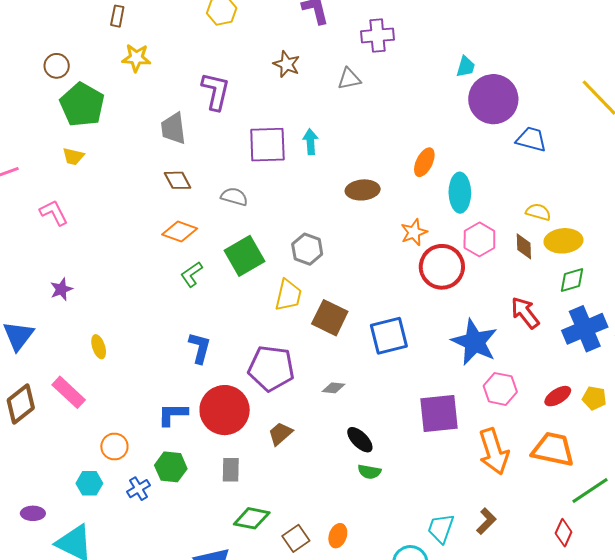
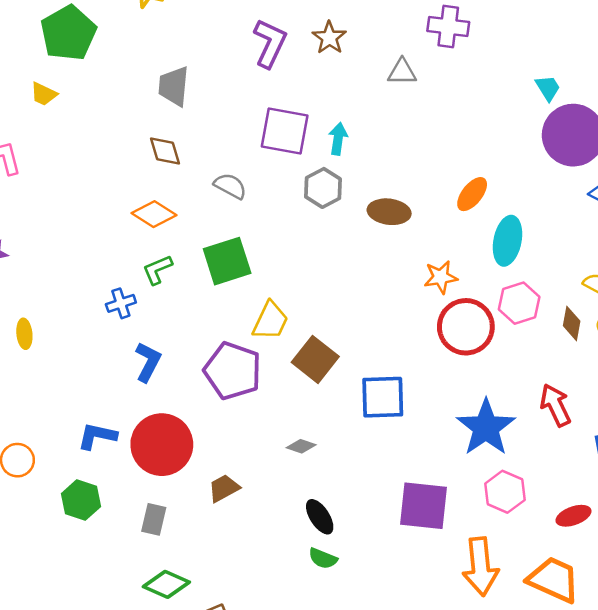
cyan trapezoid: (466, 67) -> (548, 88), turned -60
purple L-shape: (216, 91) -> (270, 43), moved
gray hexagon: (307, 249) -> (323, 188), moved
purple pentagon: (271, 368) -> (233, 371), moved
blue cross: (138, 489) -> (121, 303), moved

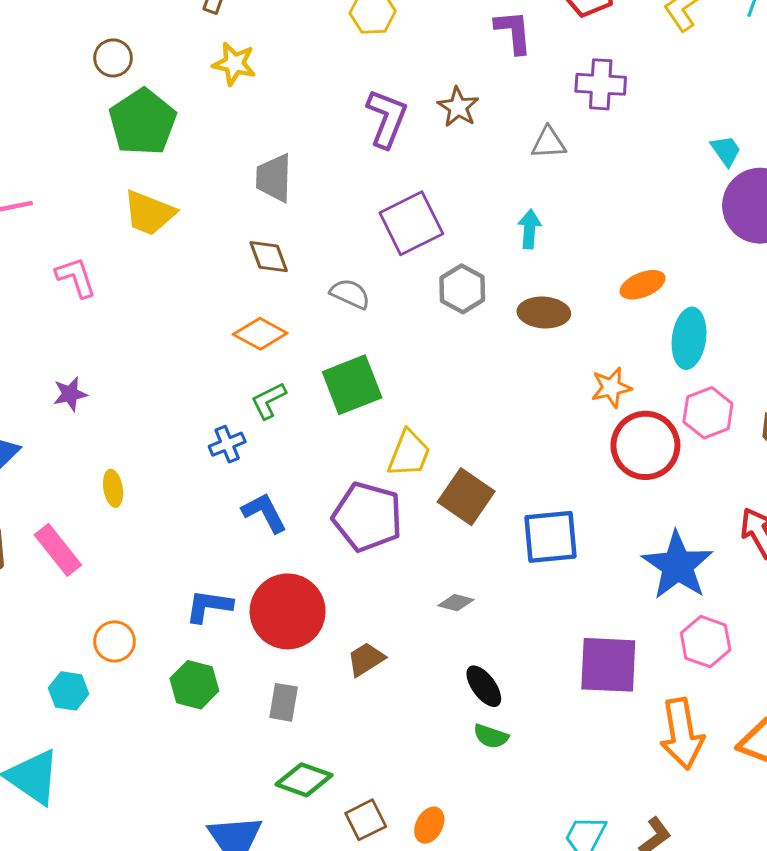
yellow trapezoid: (44, 94) -> (149, 213), moved, size x1.6
purple square: (285, 131) -> (411, 223), turned -33
cyan arrow: (338, 139) -> (530, 229), moved
orange ellipse: (472, 194) -> (643, 285), turned 33
blue L-shape: (148, 362) -> (264, 513), turned -51

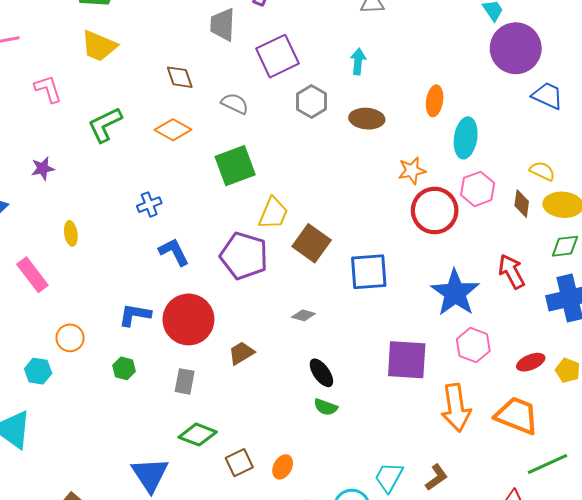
gray trapezoid: (274, 178) -> (223, 25), moved
orange ellipse: (643, 285) -> (435, 101), turned -60
green L-shape: (269, 401) -> (105, 125), moved, size x1.4
green hexagon: (194, 685) -> (124, 368), size x0.7

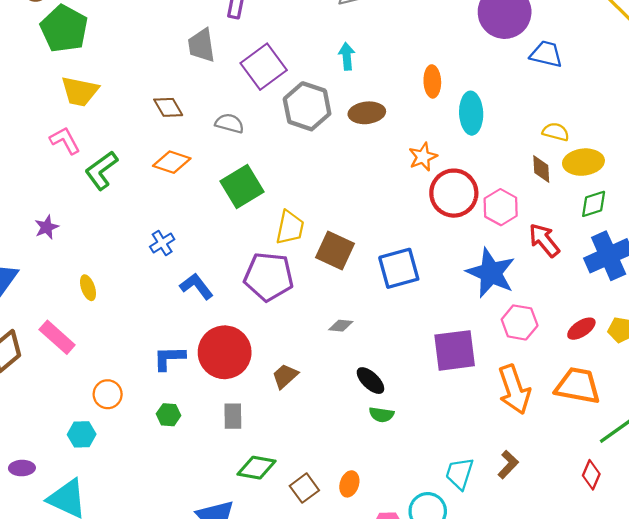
pink L-shape: (48, 89) -> (65, 140), moved
gray hexagon: (311, 102) -> (307, 106), size x1.4
pink hexagon: (478, 189) -> (501, 207), moved

